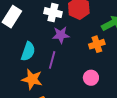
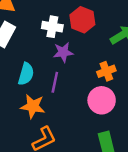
orange cross: (97, 44) -> (106, 71), moved
pink circle: (91, 78) -> (102, 100), size x1.5

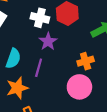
purple star: (63, 52) -> (48, 41), turned -30
orange star: (33, 106) -> (17, 88), turned -30

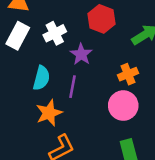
white cross: (40, 18) -> (55, 33), moved, turned -36

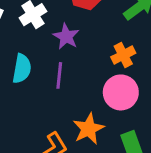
orange star: (49, 113) -> (89, 129), moved

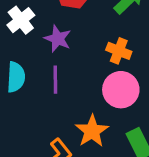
orange cross: (123, 55) -> (119, 51), turned -35

